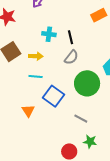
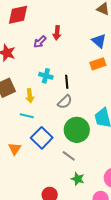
yellow arrow: (36, 56) -> (30, 96), turned 72
gray line: (81, 119) -> (69, 156), moved
green star: (90, 142) -> (78, 179), moved

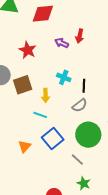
purple arrow: (40, 42) -> (62, 43), turned 64

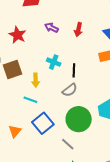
red arrow: (80, 36) -> (78, 30), moved

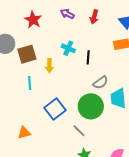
gray semicircle: (70, 90) -> (100, 83), moved
cyan line: (30, 100) -> (30, 83), moved, turned 64
orange triangle: (15, 131) -> (24, 133), moved, turned 32

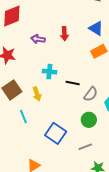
black line: (88, 57) -> (73, 83), moved, turned -64
green circle: (91, 106) -> (89, 120), size x0.6
gray line: (79, 131) -> (85, 147), turned -48

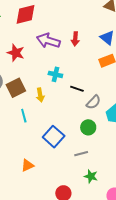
purple arrow: (38, 39) -> (48, 41), size x1.6

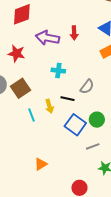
black line: (77, 89) -> (67, 99), moved
yellow arrow: (40, 95) -> (49, 106), moved
gray semicircle: (93, 102) -> (87, 87), moved
blue square: (54, 137) -> (75, 125), moved

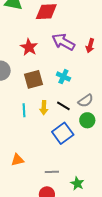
brown square: (21, 88) -> (34, 79), moved
green circle: (97, 120) -> (87, 120), moved
gray line: (93, 146) -> (52, 172), moved

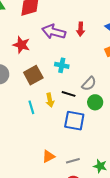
blue square: (63, 133) -> (74, 121), turned -30
orange triangle: (17, 160) -> (48, 156), moved

